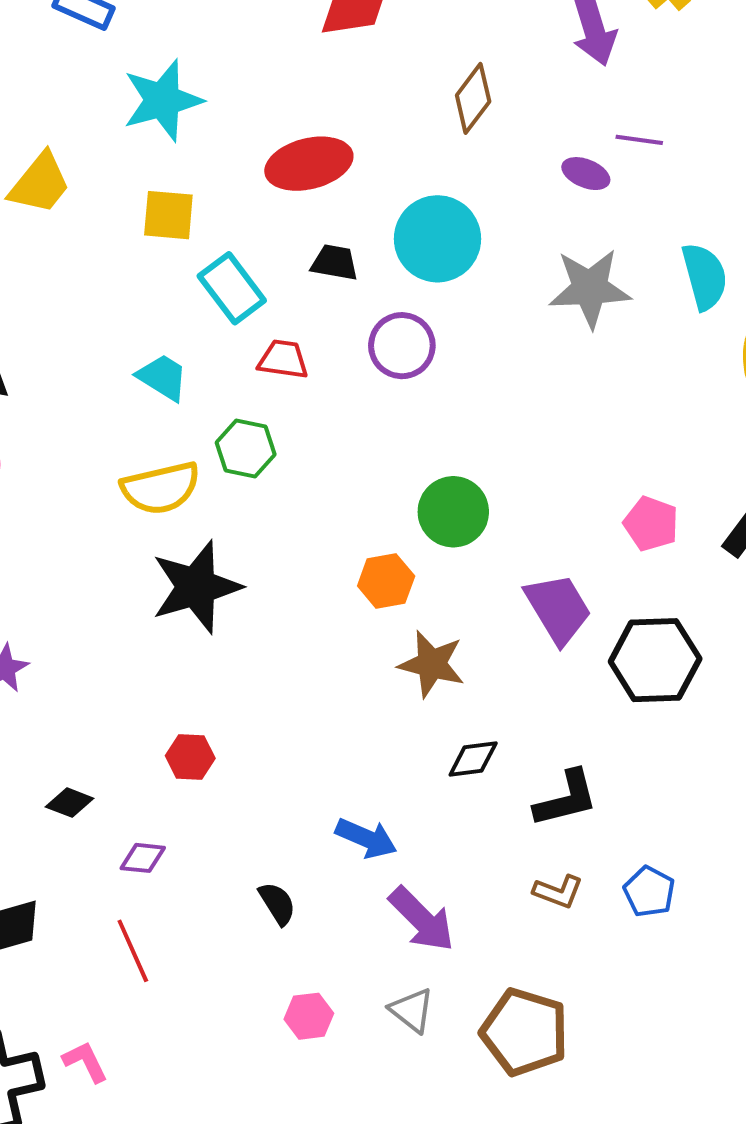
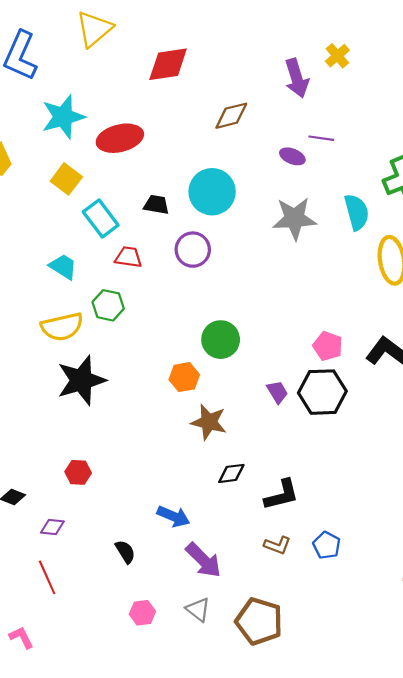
brown diamond: (473, 98) -> (231, 116), turned 39
red ellipse: (309, 164) -> (120, 138), moved
yellow square: (168, 215) -> (66, 179), turned 32
purple trapezoid: (558, 609) -> (277, 392), size x0.6
black hexagon: (655, 660) -> (322, 392), moved

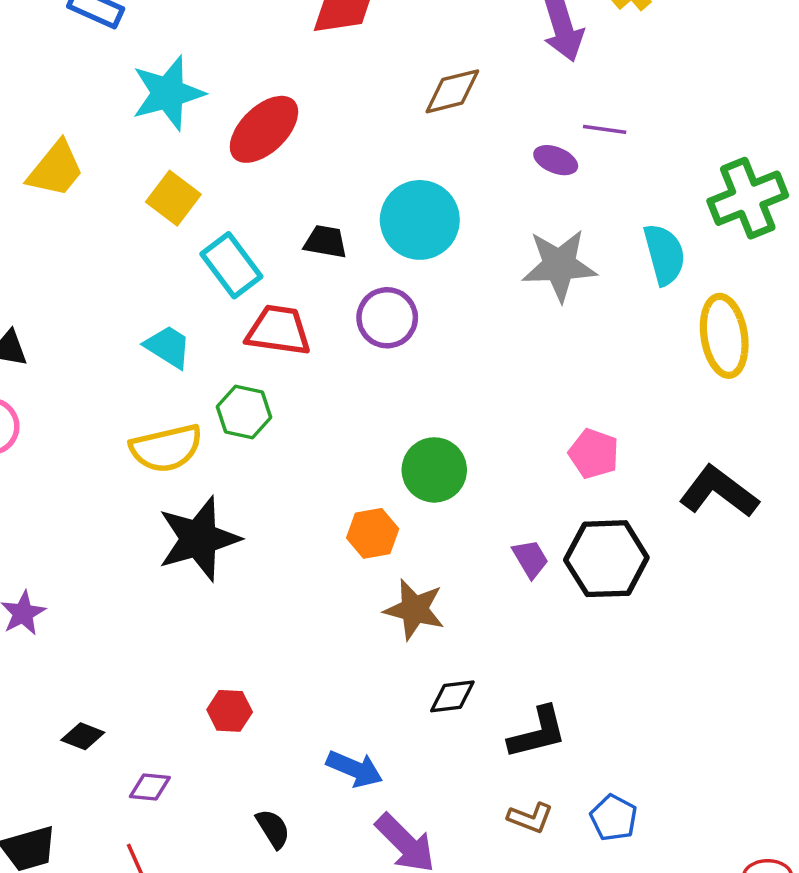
red ellipse: (120, 138) -> (264, 129), turned -30
red trapezoid: (128, 257) -> (278, 330), size x1.4
pink pentagon: (328, 346) -> (594, 454), moved
red hexagon: (78, 472) -> (230, 711), moved

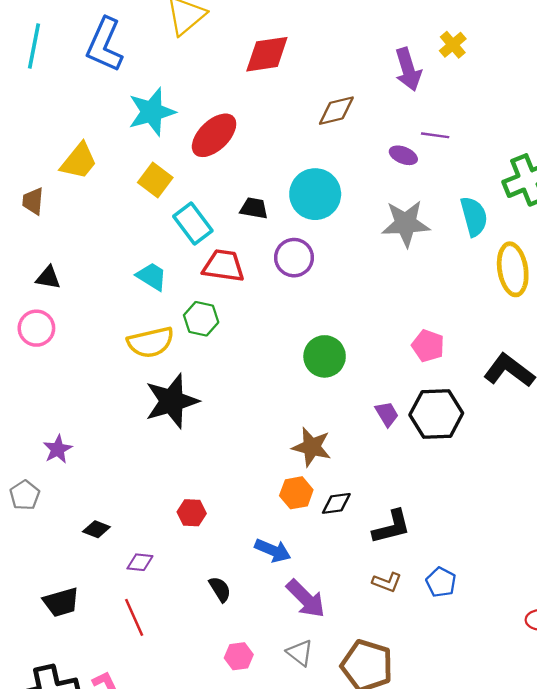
orange hexagon: (373, 533) -> (296, 493), moved

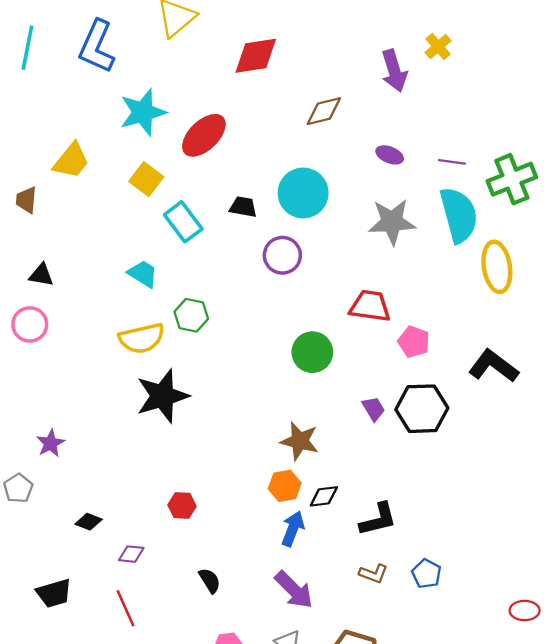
purple line: (435, 135) -> (452, 162), moved
cyan semicircle: (474, 216) -> (459, 215), size x1.4
red trapezoid: (223, 266) -> (370, 306), moved
blue arrow: (273, 550) -> (293, 529), moved, turned -92

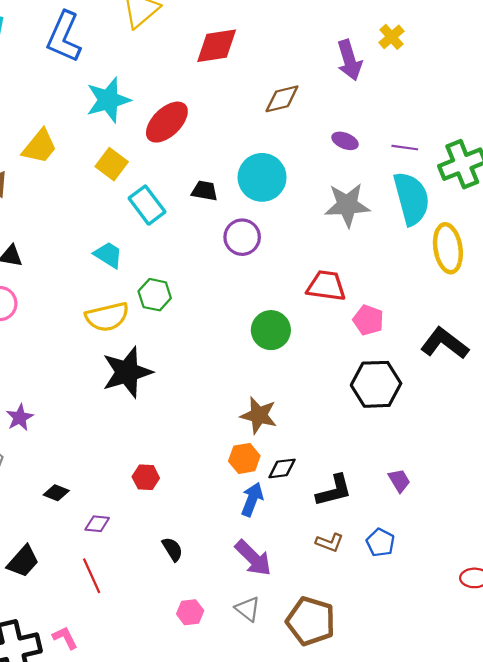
purple trapezoid: (373, 409) -> (399, 481), moved
black trapezoid: (54, 593) -> (23, 561), turned -32

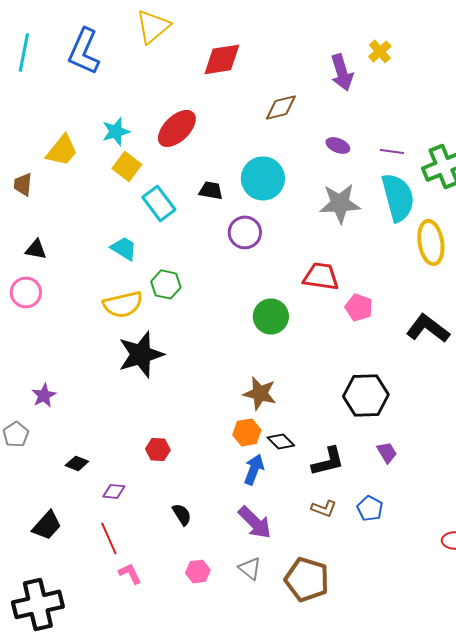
cyan star: (108, 100) -> (116, 131), moved, size x0.7
black hexagon: (376, 384) -> (366, 395), moved
black diamond: (282, 468) -> (281, 441), turned 52
pink L-shape: (65, 638) -> (130, 573), moved

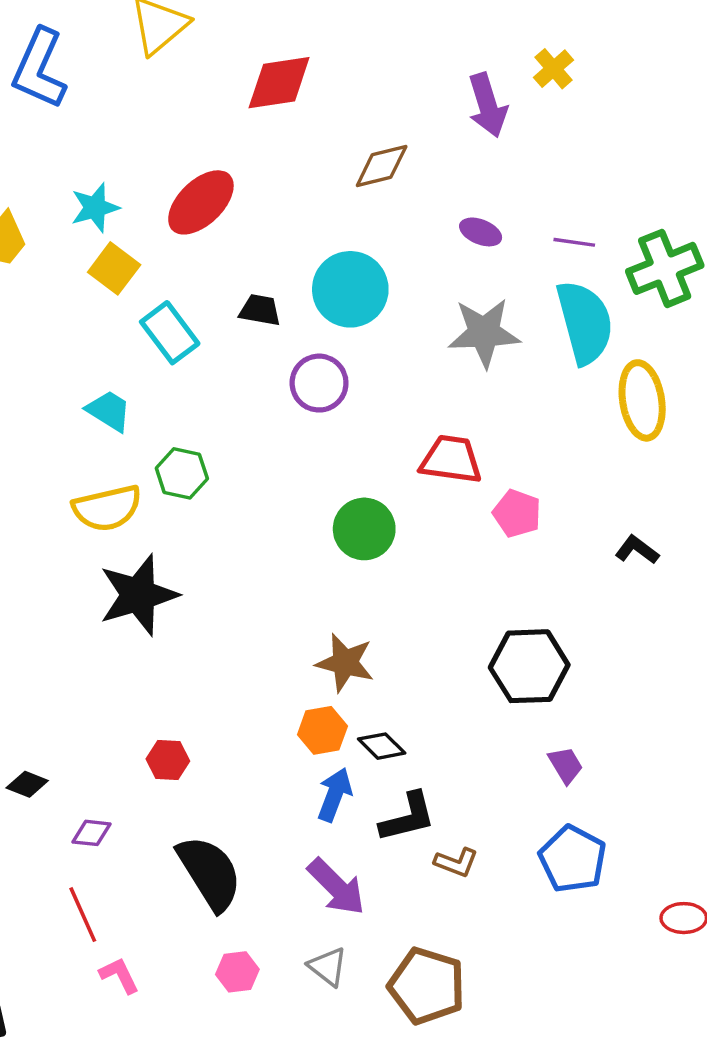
black L-shape: (428, 328) -> (637, 550), size x0.6
black L-shape: (328, 461) -> (408, 817), moved
blue pentagon: (370, 508) -> (573, 859), moved, size x1.5
black semicircle: (182, 514) -> (210, 873), size x2.0

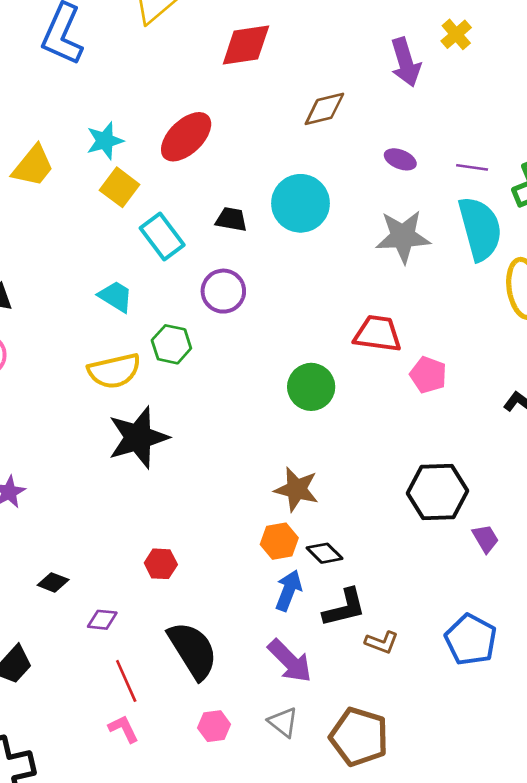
purple circle: (319, 383) -> (223, 291), moved
purple trapezoid: (566, 765) -> (485, 539), moved
red line: (83, 915) -> (126, 681), moved

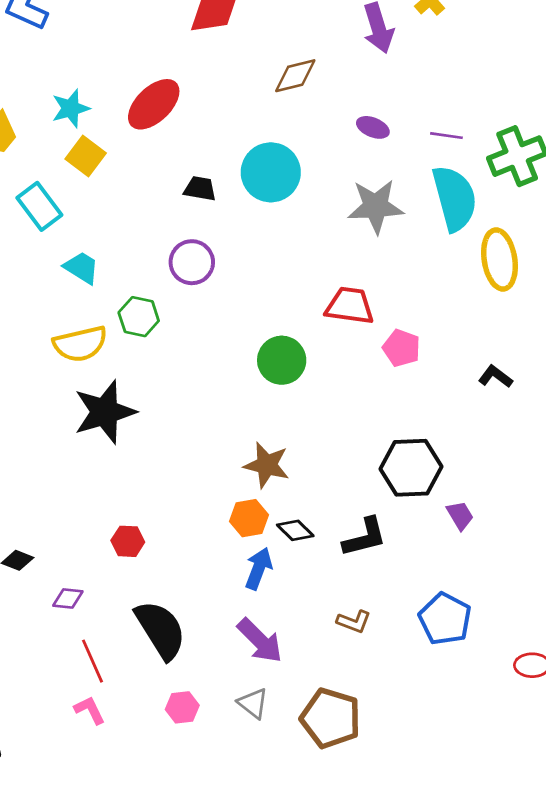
cyan rectangle: (162, 237) -> (39, 206), moved
black L-shape: (344, 608) -> (365, 537), moved

